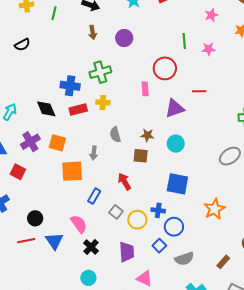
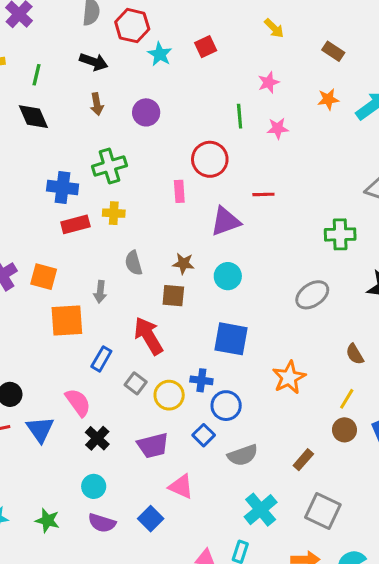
pink star: (211, 15) -> (269, 82), moved
black diamond: (46, 109) -> (33, 117), moved
red arrow: (124, 182) -> (148, 336), size x1.4
purple trapezoid: (127, 252) -> (153, 445), turned 80

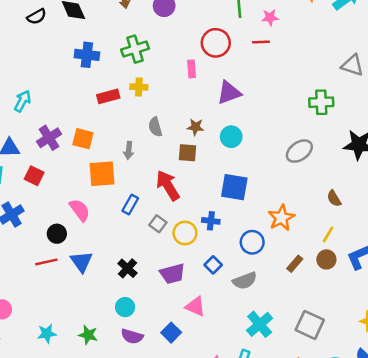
blue cross: (63, 188) -> (87, 55), moved
red line: (263, 194) -> (261, 42), moved
pink semicircle: (78, 403) -> (80, 210), moved
blue circle: (226, 406) -> (252, 242), moved
brown rectangle: (303, 460) -> (295, 264), moved

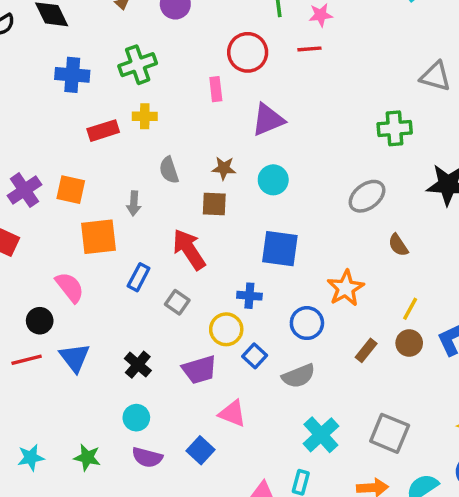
brown semicircle: (334, 198) -> (398, 245), moved
yellow circle: (185, 233) -> (226, 329), moved

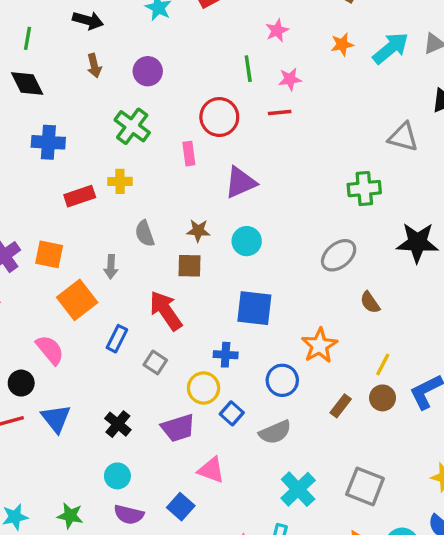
green cross: (138, 65) -> (132, 126), moved, turned -33
orange square: (99, 237) -> (77, 300), turned -30

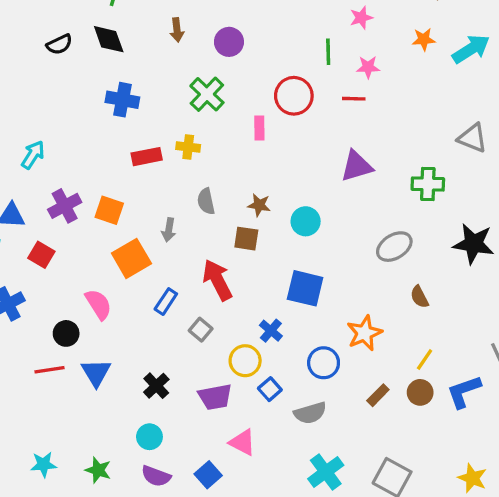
purple triangle: (240, 182) -> (356, 166), moved
blue cross: (226, 355) -> (271, 331), turned 30

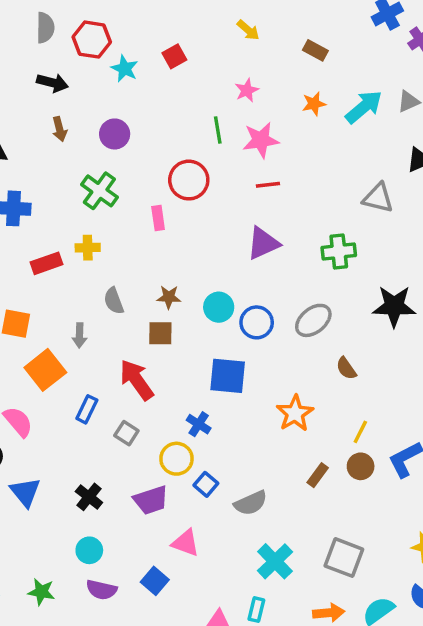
pink star: (368, 67) -> (261, 140), size x1.5
red line: (354, 99) -> (268, 185), moved
blue circle: (324, 363) -> (257, 322), moved

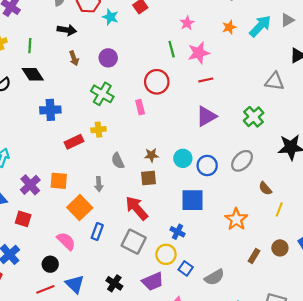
green cross: (339, 251) -> (254, 117), turned -30
blue rectangle: (87, 409) -> (97, 231), moved
yellow line: (360, 432) -> (279, 209), moved
gray square: (126, 433) -> (134, 242), size x1.6

